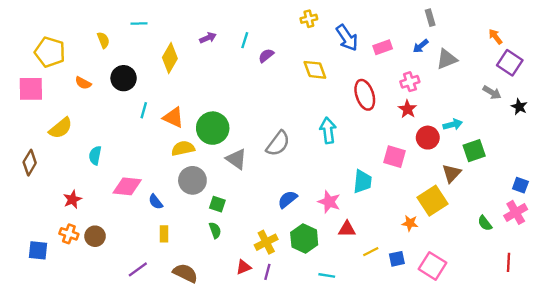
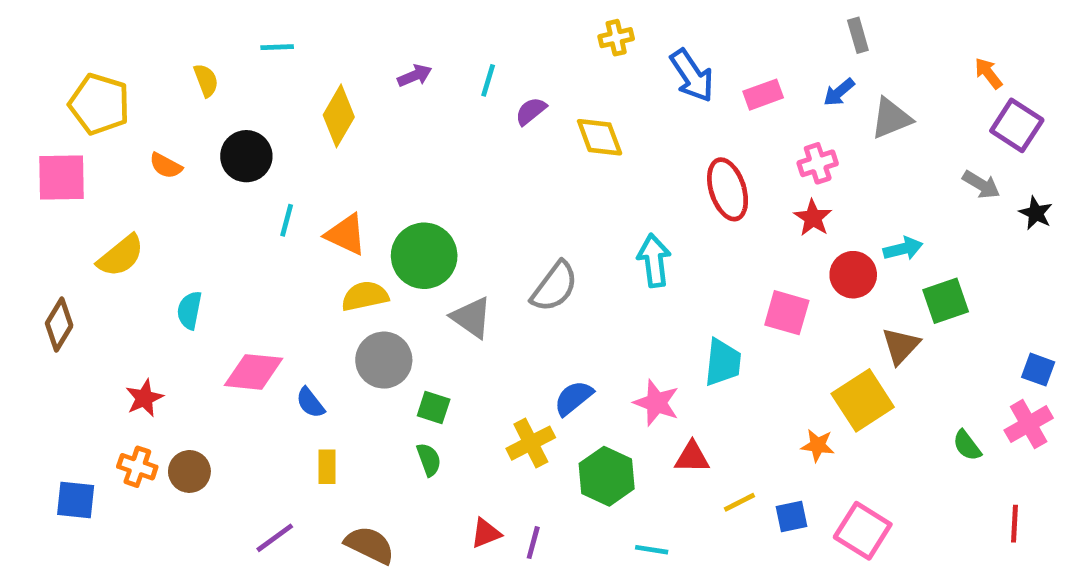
yellow diamond: (315, 70) -> (600, 137), moved
yellow cross: (266, 242) -> (531, 443), moved

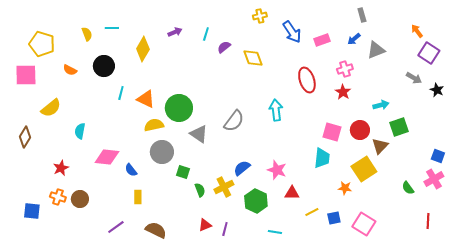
cyan line: (277, 47) -> (112, 28), moved
red circle: (853, 275) -> (360, 130), moved
cyan trapezoid: (723, 362) -> (322, 158), moved
green semicircle: (429, 460) -> (200, 190), moved

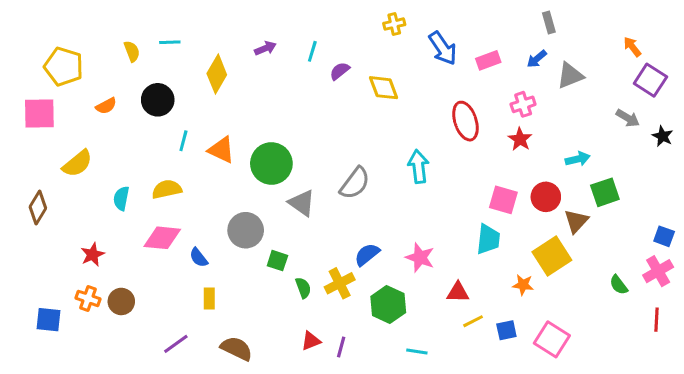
orange semicircle: (70, 70) -> (106, 106), turned -56
yellow semicircle: (154, 125) -> (167, 189), moved
red triangle: (292, 193) -> (458, 292), moved
red line: (428, 221) -> (657, 320), moved

